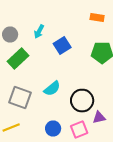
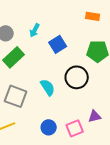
cyan semicircle: (52, 88) -> (48, 87), turned -84
black circle: (82, 100) -> (77, 77), moved

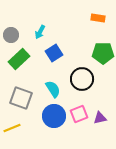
blue square: (58, 44) -> (54, 53), moved
blue circle: (49, 127) -> (54, 116), moved, size x1.5
pink square: (75, 128) -> (79, 114), moved

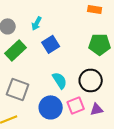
black circle: (82, 79) -> (91, 80), moved
cyan semicircle: (53, 89) -> (60, 80), moved

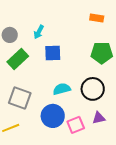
blue square: (51, 44) -> (53, 53), turned 30
cyan semicircle: (60, 80) -> (62, 89), turned -72
pink square: (76, 105) -> (76, 125), moved

